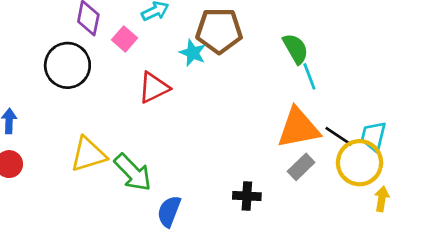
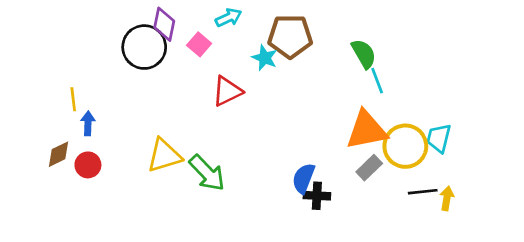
black circle: (67, 65) -> (144, 47), moved
black line: (339, 136) -> (423, 192), moved, turned -40
yellow circle: (360, 163) -> (405, 146), moved
blue semicircle: (169, 211) -> (304, 178), moved

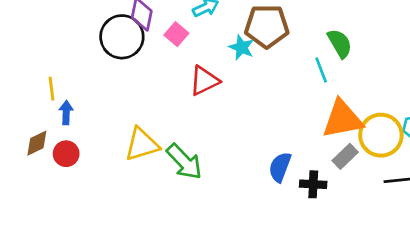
cyan line: (377, 81) -> (321, 70), moved
black cross: (317, 196) -> (313, 184), moved

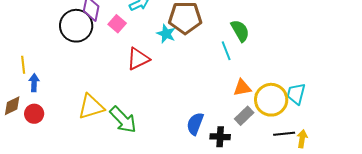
orange triangle: (342, 119) -> (242, 88), size x0.6

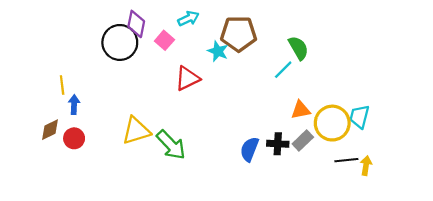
cyan line: (226, 51) -> (283, 70), turned 66
black cross: (220, 137) -> (278, 144), moved

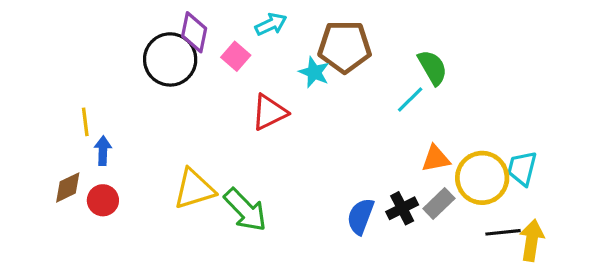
black cross: (278, 144) -> (402, 208), turned -30
yellow arrow: (366, 166) -> (532, 240), size x1.4

